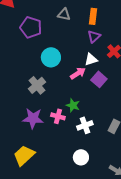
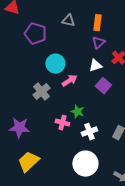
pink arrow: (78, 73) -> (69, 81), moved
purple star: (33, 118) -> (19, 128), moved
white circle: (81, 157) -> (85, 164), size x1.6

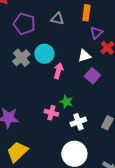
gray triangle: (68, 21) -> (57, 19), moved
purple triangle: (98, 43) -> (96, 33), moved
pink arrow: (69, 81) -> (58, 71), turned -42
gray cross: (41, 92) -> (21, 58), moved

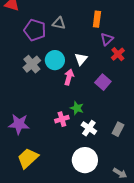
gray triangle: (57, 19) -> (59, 23), moved
white triangle: (84, 56) -> (81, 59), moved, turned -32
pink cross: (51, 113) -> (62, 119), turned -32
white cross: (78, 122) -> (89, 128), turned -35

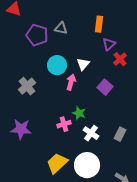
gray cross: (32, 64) -> (27, 86), moved
yellow trapezoid: (28, 158) -> (57, 163), moved

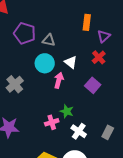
gray triangle: (61, 28) -> (49, 40), moved
purple triangle: (109, 44) -> (104, 36), moved
red cross: (120, 59) -> (99, 57), moved
white triangle: (83, 64) -> (71, 62), turned -32

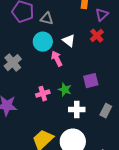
pink arrow: (59, 80) -> (57, 59), turned -42
purple square: (93, 85) -> (91, 81), moved, turned 35
pink cross: (52, 122) -> (43, 94), moved
white cross: (79, 131) -> (77, 110), turned -35

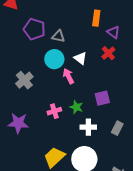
purple triangle: (102, 15) -> (113, 32), turned -40

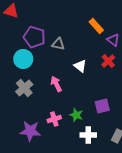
orange rectangle: (96, 18) -> (96, 26), turned -49
cyan circle: (54, 59) -> (23, 59), moved
pink arrow: (68, 76) -> (56, 84), moved
purple star: (18, 123) -> (30, 131), moved

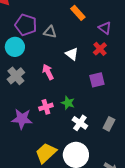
orange rectangle: (96, 26) -> (78, 13), moved
purple square: (102, 106) -> (97, 80), moved
white cross: (88, 135) -> (80, 123), turned 35

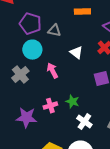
orange rectangle: (78, 13) -> (82, 12), turned -49
cyan circle: (15, 47) -> (32, 50), moved

